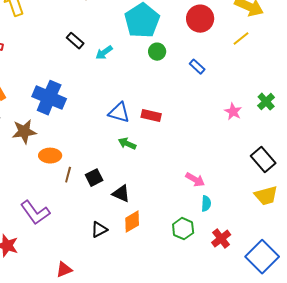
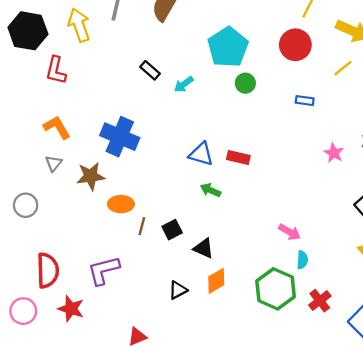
blue rectangle: (197, 67) -> (305, 101), moved, turned -35
purple L-shape: (35, 213) -> (103, 270), turned 112
green hexagon: (183, 229) -> (276, 289), size x1.6

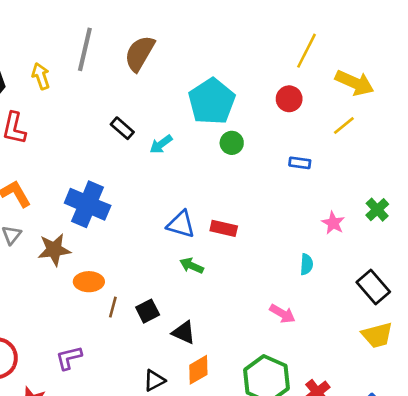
yellow arrow: (79, 25) -> (41, 76), size x0.7
red circle: (295, 45) -> (289, 99), size x0.7
cyan semicircle: (302, 260) -> (306, 264), moved
purple L-shape: (103, 270) -> (69, 358), size x0.7

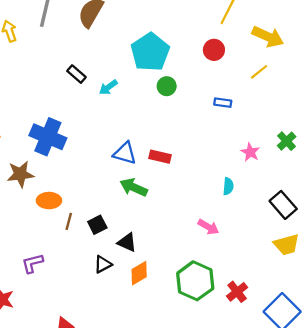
green arrow: (192, 266) -> (134, 187), size x1.4
black triangle: (154, 380) -> (103, 264), moved

